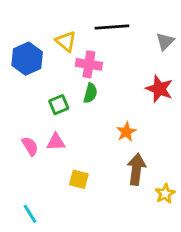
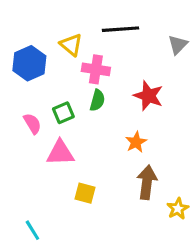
red star: (159, 89) -> (148, 96), moved
pink triangle: (56, 142) -> (60, 153), size x1.4
pink semicircle: (30, 146) -> (32, 124), moved

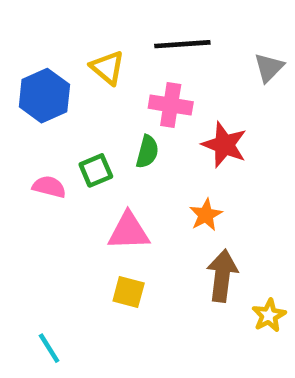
pink cross: (96, 69) -> (171, 105), moved
pink semicircle: (32, 124) -> (49, 187), turned -45
pink triangle: (60, 153) -> (129, 231), moved

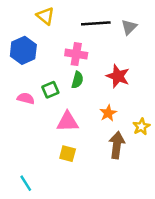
yellow triangle: (108, 68) -> (45, 16), moved
gray triangle: (269, 68) -> (129, 27), moved
pink cross: (171, 105) -> (76, 54), moved
yellow star: (269, 315) -> (141, 127), moved

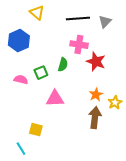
pink cross: (76, 54) -> (79, 45), moved
orange star: (108, 113) -> (96, 95), moved
yellow square: (68, 154) -> (36, 130), moved

